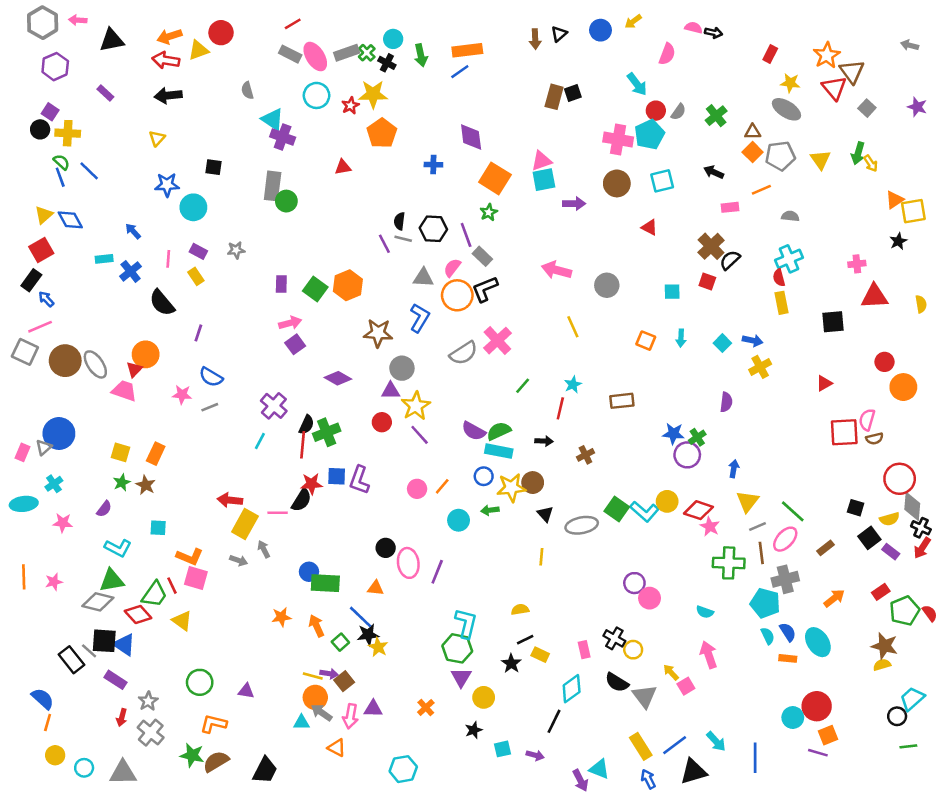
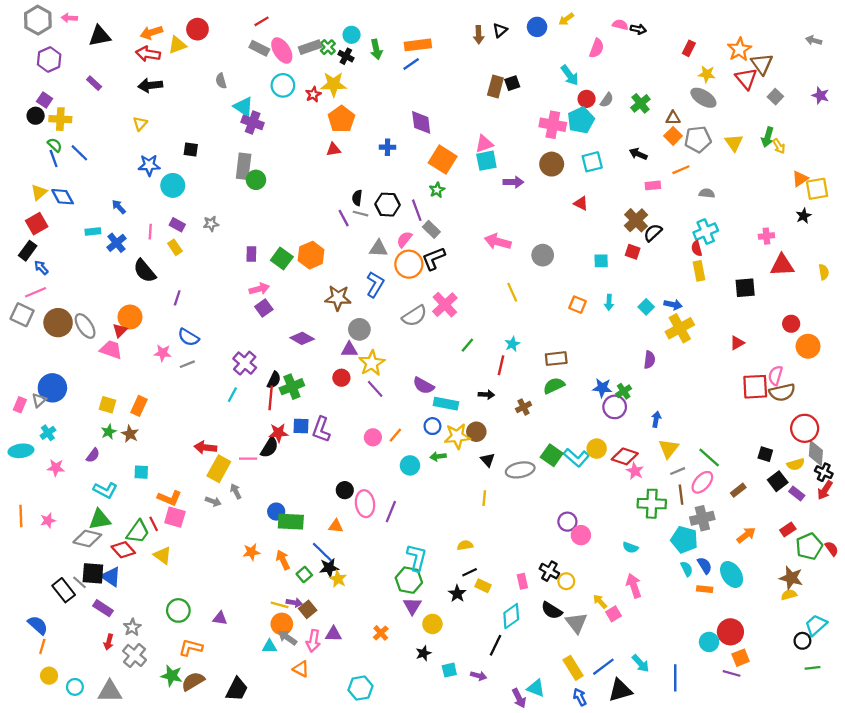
red triangle: (343, 167) -> (334, 149), moved
yellow cross: (760, 367) -> (680, 328), size x1.4
green semicircle: (499, 431) -> (554, 386), moved
brown semicircle: (874, 439) -> (782, 392), size x1.6

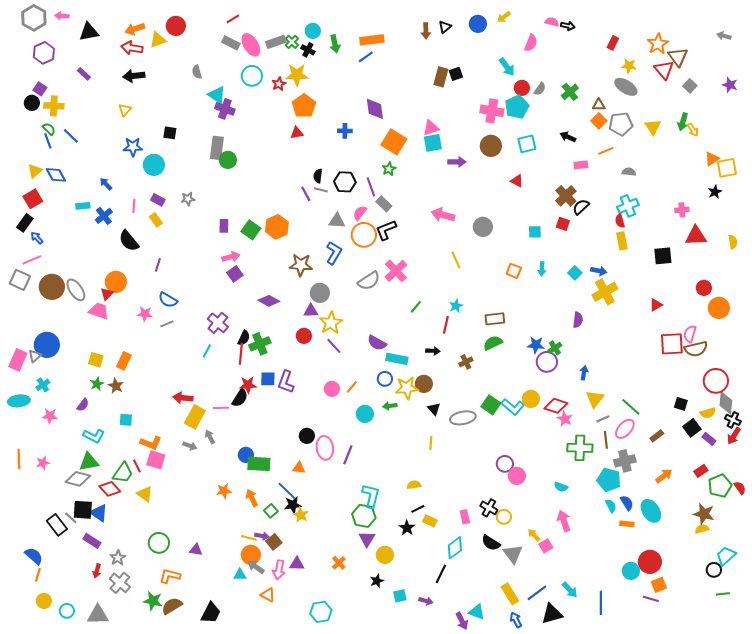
pink rectangle: (20, 405) -> (18, 360), size x1.5

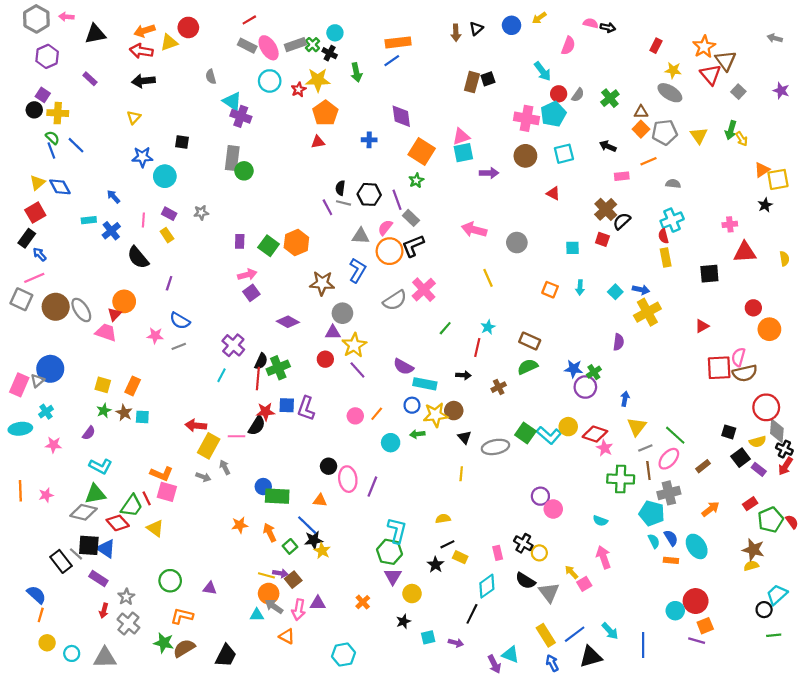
green arrow: (335, 44) -> (356, 72), moved
brown rectangle: (495, 319) -> (530, 341), turned 30
cyan square: (126, 420) -> (142, 417), moved

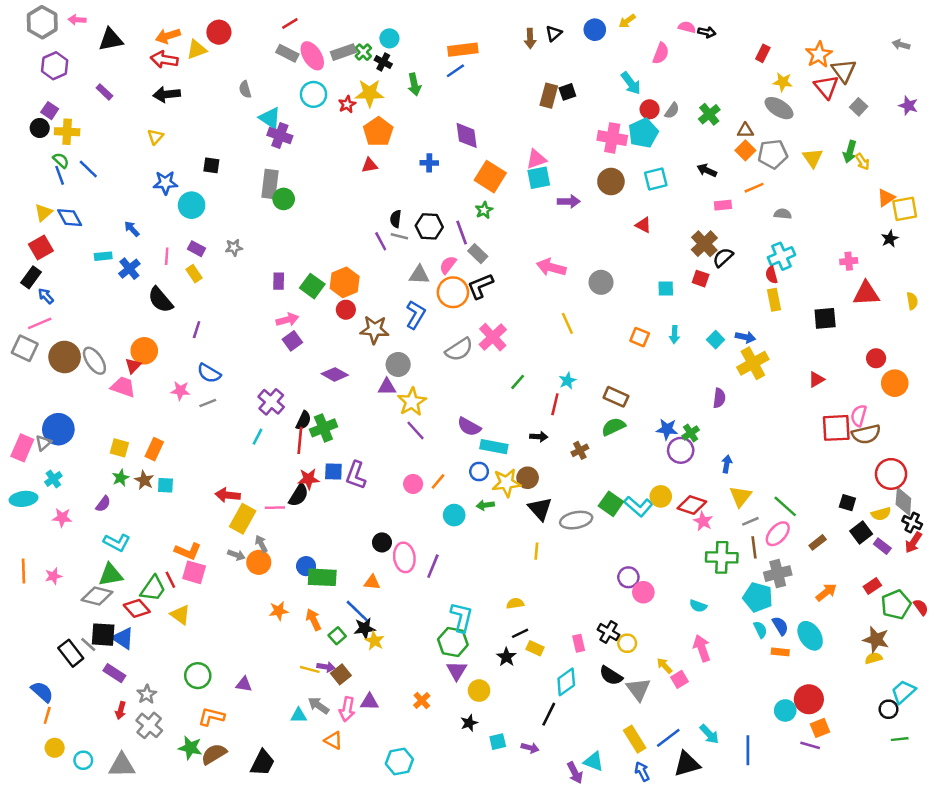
red circle: (325, 359) -> (346, 310), moved
black triangle: (464, 437) -> (540, 509), size x1.5
orange circle: (269, 594) -> (259, 562), moved

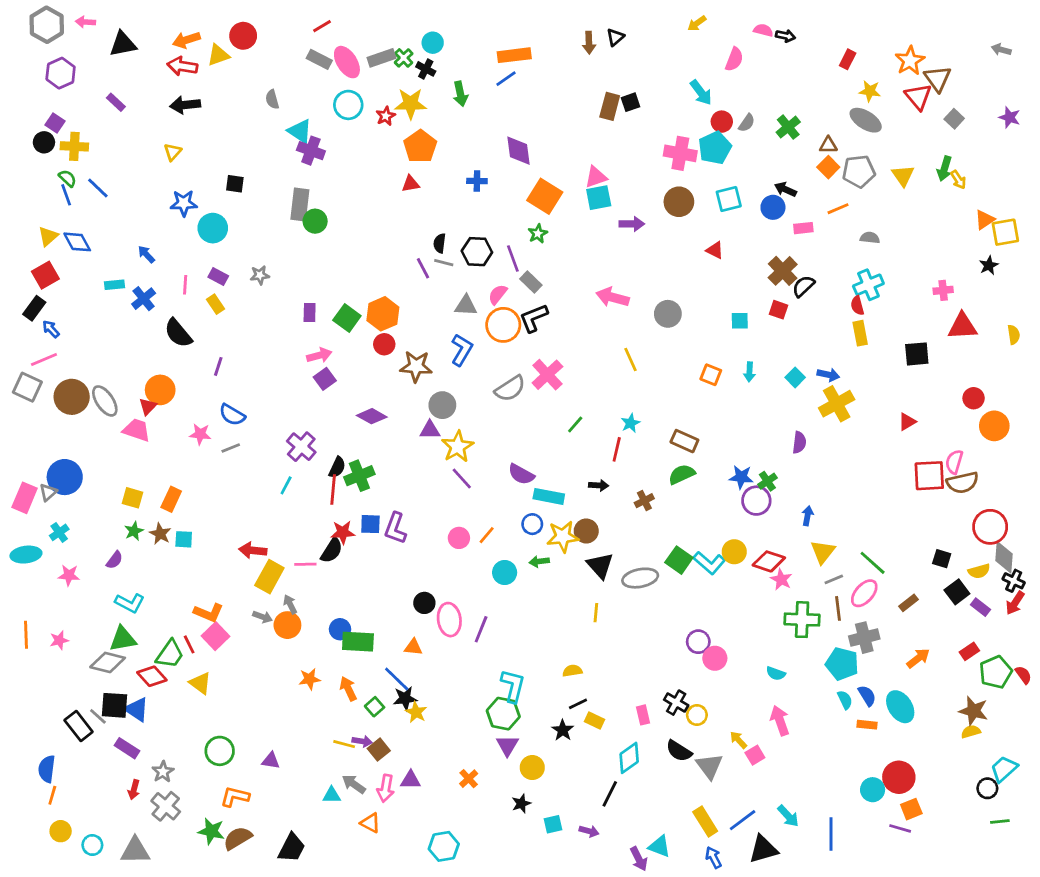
blue circle: (595, 30) -> (773, 207), moved
pink square: (194, 572) -> (215, 636), turned 30
blue semicircle: (42, 692) -> (47, 769), turned -125

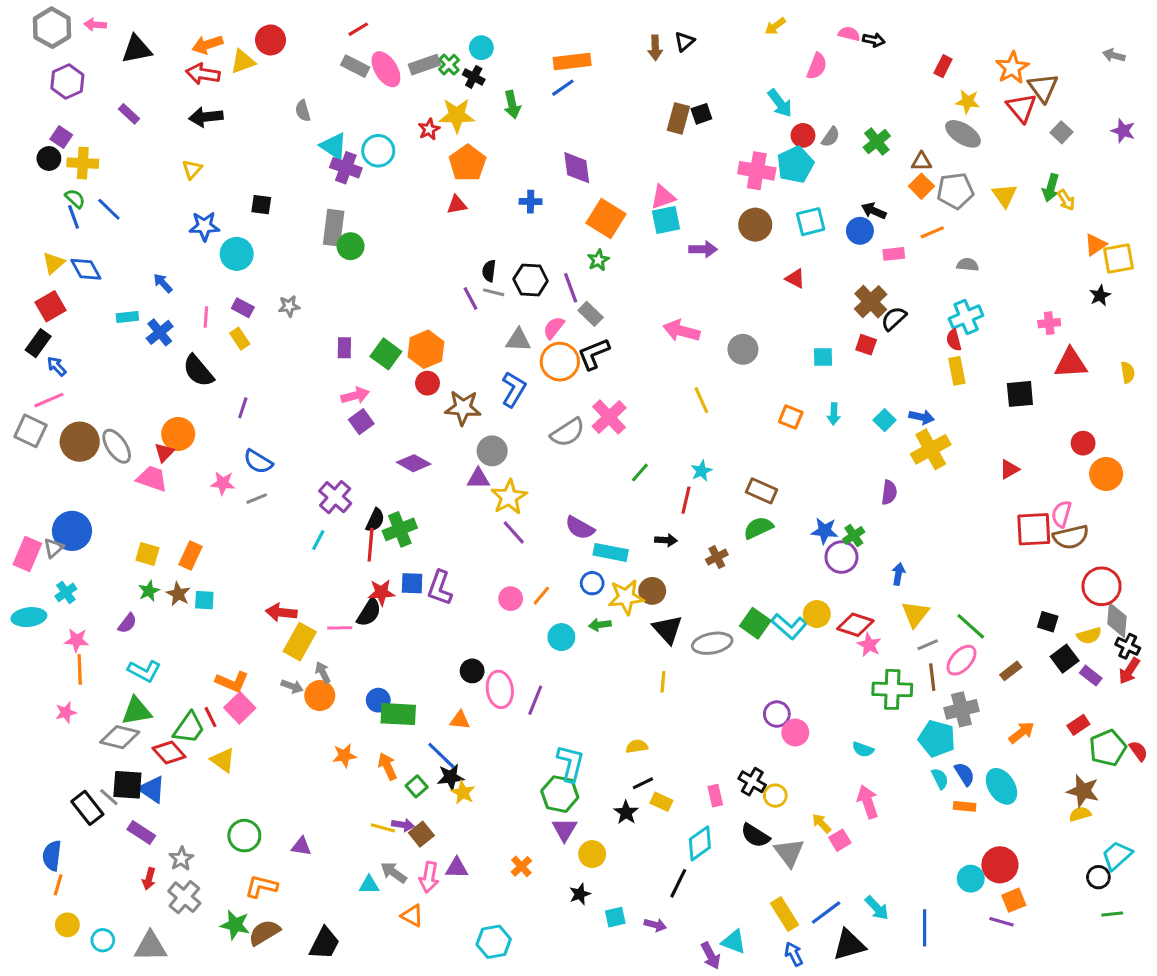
cyan circle: (348, 105) -> (378, 151), moved
orange line: (26, 635) -> (80, 669), moved

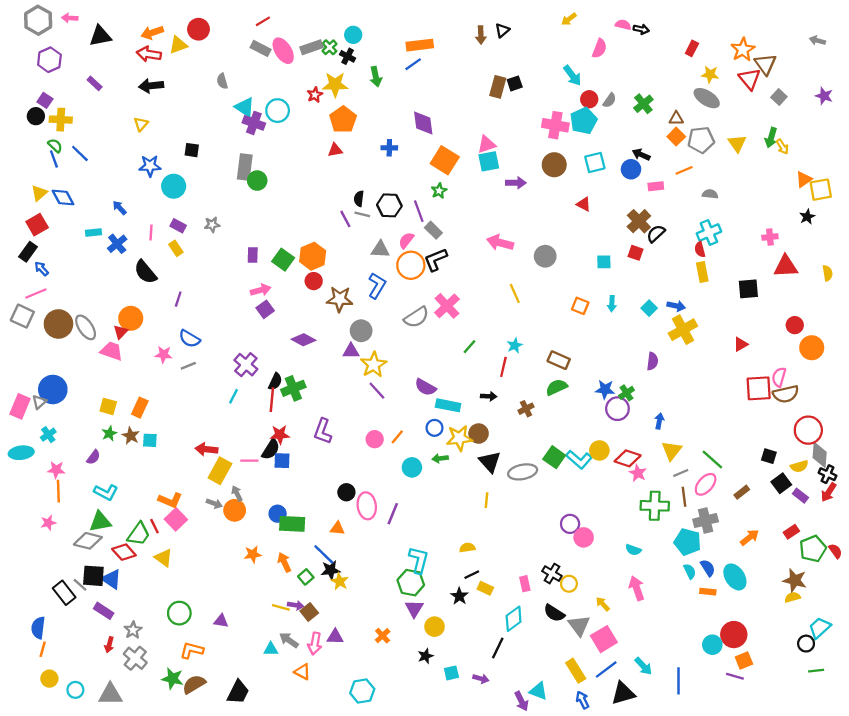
blue square: (412, 583) -> (282, 461), moved
pink square: (840, 840) -> (604, 639), moved, size x1.6

